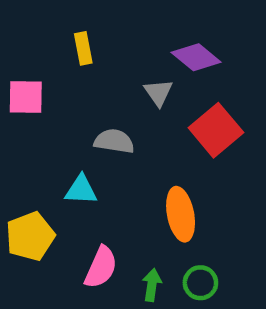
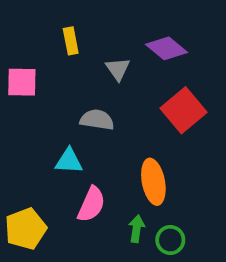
gray triangle: (158, 93) -> (118, 69), moved
yellow pentagon: (30, 236) -> (26, 229), moved
pink semicircle: (101, 267) -> (91, 204), moved
green arrow: (152, 285) -> (136, 229), moved

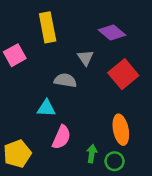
yellow rectangle: (71, 41) -> (48, 27), size x1.6
gray triangle: (118, 69) -> (85, 58), moved
pink square: (22, 82) -> (15, 55), turned -30
orange ellipse: (153, 182) -> (121, 130), moved

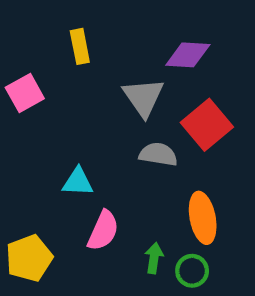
yellow rectangle: (48, 27) -> (80, 46), size x0.7
purple diamond: (112, 32) -> (188, 55), turned -36
gray triangle: (85, 58) -> (143, 97), size x1.5
gray semicircle: (65, 80) -> (158, 154), moved

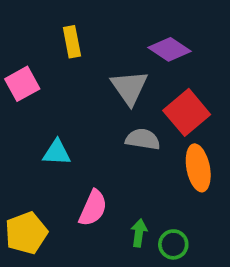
purple diamond: (188, 55) -> (169, 49), turned 30
cyan triangle: (78, 182) -> (57, 153), moved
orange ellipse: (203, 218) -> (198, 168), moved

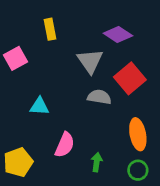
orange ellipse: (198, 168) -> (138, 134), moved
green circle: (173, 244) -> (138, 170), moved

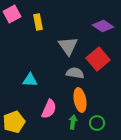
purple diamond: (118, 34) -> (103, 26), moved
pink square: (15, 58) -> (12, 14), moved
orange ellipse: (138, 134) -> (80, 100), moved
green circle: (138, 170) -> (97, 123), moved

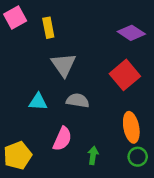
gray triangle: (68, 46) -> (64, 65), moved
gray semicircle: (75, 73) -> (78, 100), moved
orange ellipse: (80, 100) -> (131, 127), moved
green circle: (97, 123) -> (138, 157), moved

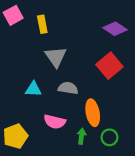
orange ellipse: (131, 127) -> (93, 113), moved
pink semicircle: (62, 139) -> (55, 122), turned 80
green circle: (138, 157) -> (109, 137), moved

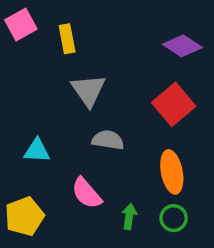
cyan triangle: (33, 89) -> (37, 151), moved
orange ellipse: (93, 113) -> (172, 172), moved
pink semicircle: (55, 122) -> (87, 193), turned 35

